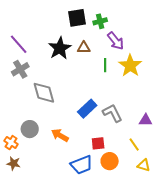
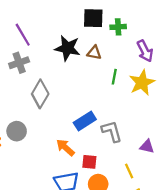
purple arrow: (116, 41) -> (145, 51), moved
black star: (60, 48) -> (67, 48), turned 30
gray diamond: (44, 93) -> (40, 94), turned 35
orange arrow: (60, 135) -> (65, 148), moved

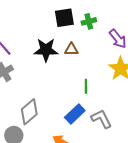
green line: (114, 77) -> (86, 86), moved
gray diamond: (40, 94) -> (29, 112), moved, turned 30

